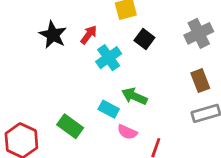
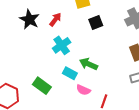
black square: (144, 39) -> (96, 23), turned 32
cyan cross: (109, 58) -> (62, 45), moved

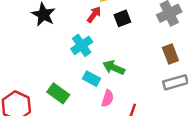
red arrow: (55, 19) -> (94, 15), moved
pink semicircle: (83, 90) -> (108, 98), turned -96

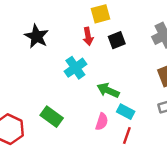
red arrow: (94, 15) -> (88, 36), turned 133
cyan rectangle: (92, 79) -> (126, 112), moved

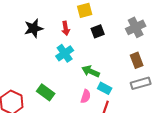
black star: (37, 36) -> (34, 28), turned 30
red arrow: (88, 36) -> (66, 28), moved

